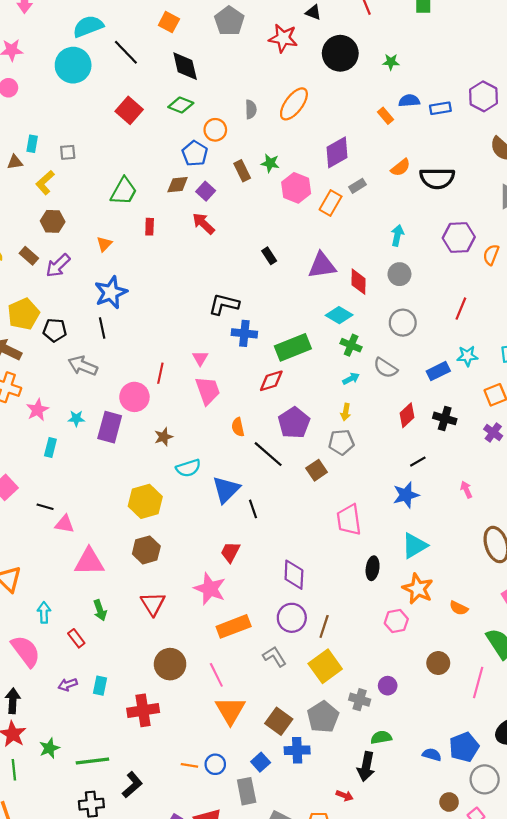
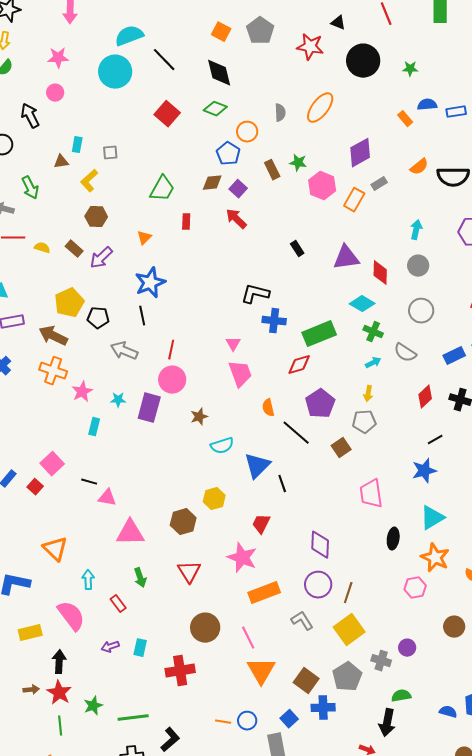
orange square: (169, 22) -> (221, 32), moved
red line: (160, 373) -> (171, 350), moved
yellow hexagon: (145, 501) -> (214, 499), moved, size x0.7

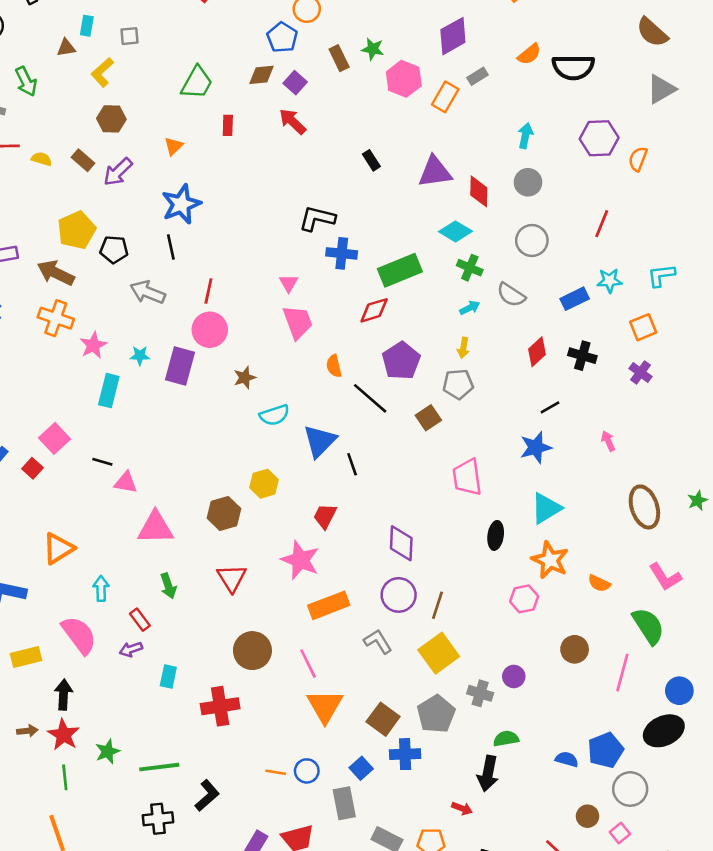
cyan rectangle: (94, 427) -> (109, 391), size x1.4
orange triangle: (55, 549) -> (58, 548), turned 44
purple arrow: (110, 647) -> (131, 649), moved

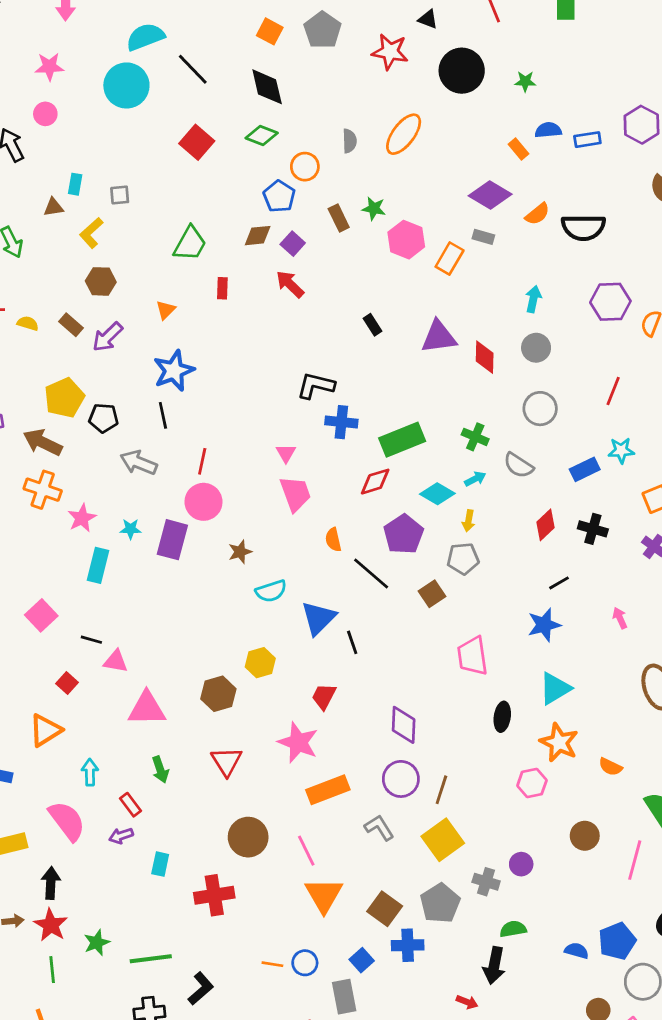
purple diamond: (453, 36) -> (490, 195), moved, turned 60
gray rectangle: (478, 76) -> (483, 237), turned 48
cyan diamond: (456, 231) -> (437, 494), moved
red square: (32, 468) -> (67, 683), moved

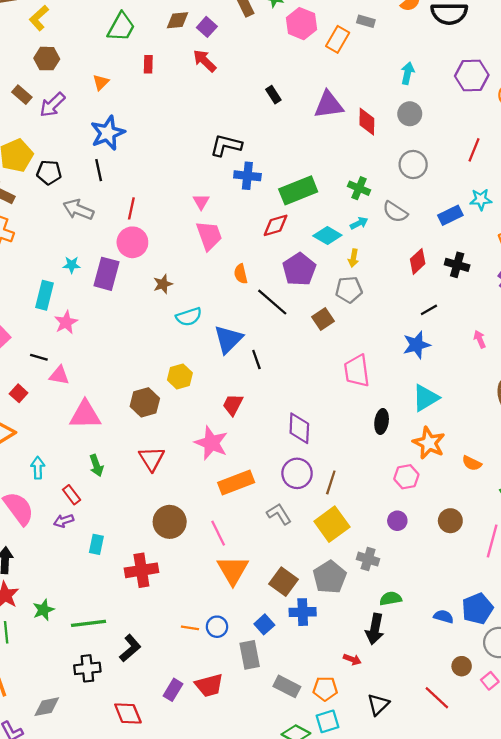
pink star: (82, 518) -> (66, 322), moved
purple circle: (521, 864) -> (397, 521), moved

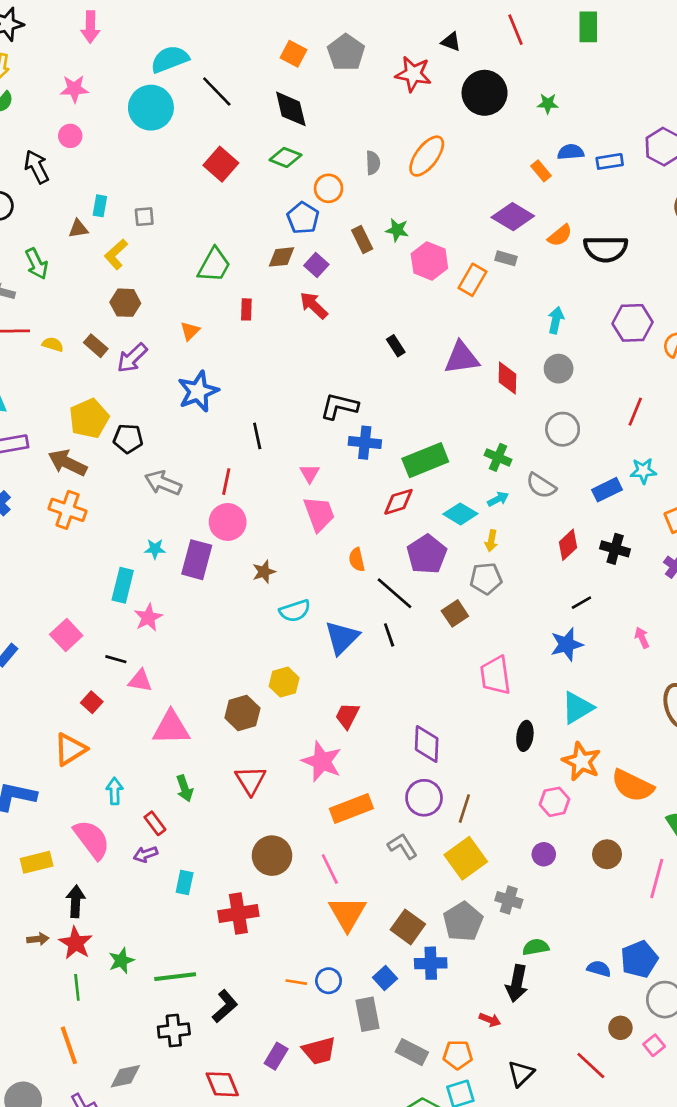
black line: (99, 170) -> (257, 436), moved
black line: (256, 360) -> (389, 635), moved
orange semicircle: (472, 463) -> (633, 786), size x1.8

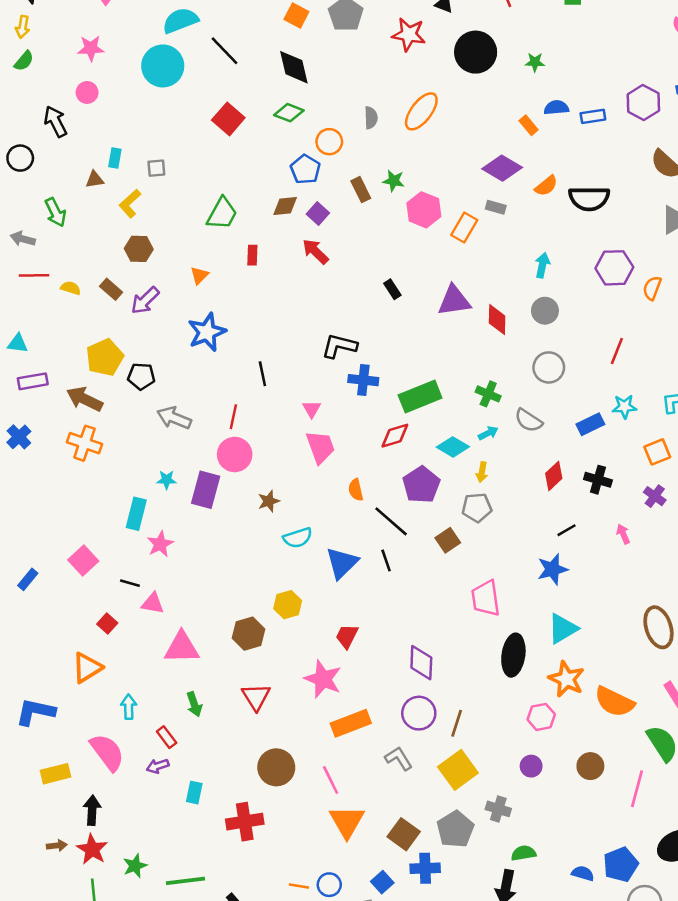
pink arrow: (642, 638) -> (623, 534), moved
black ellipse: (525, 736) -> (513, 655), size x1.5

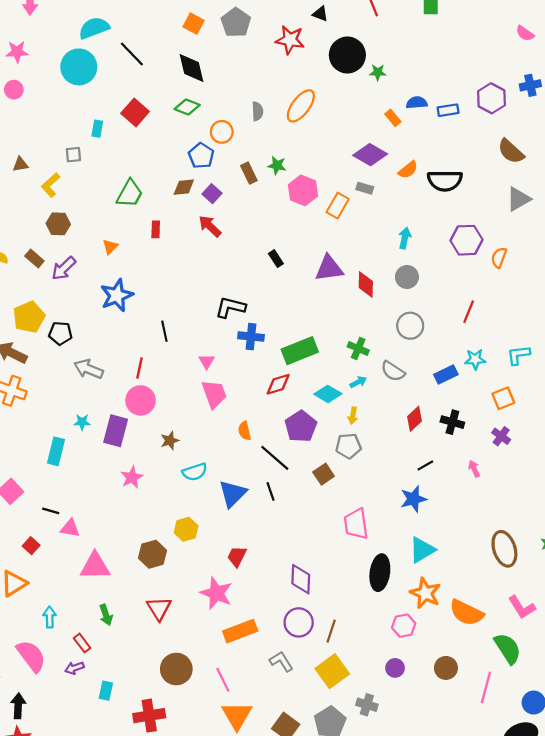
green star: (535, 62) -> (378, 72), moved
cyan rectangle: (115, 158) -> (97, 129), moved
pink star: (160, 544) -> (132, 477), moved

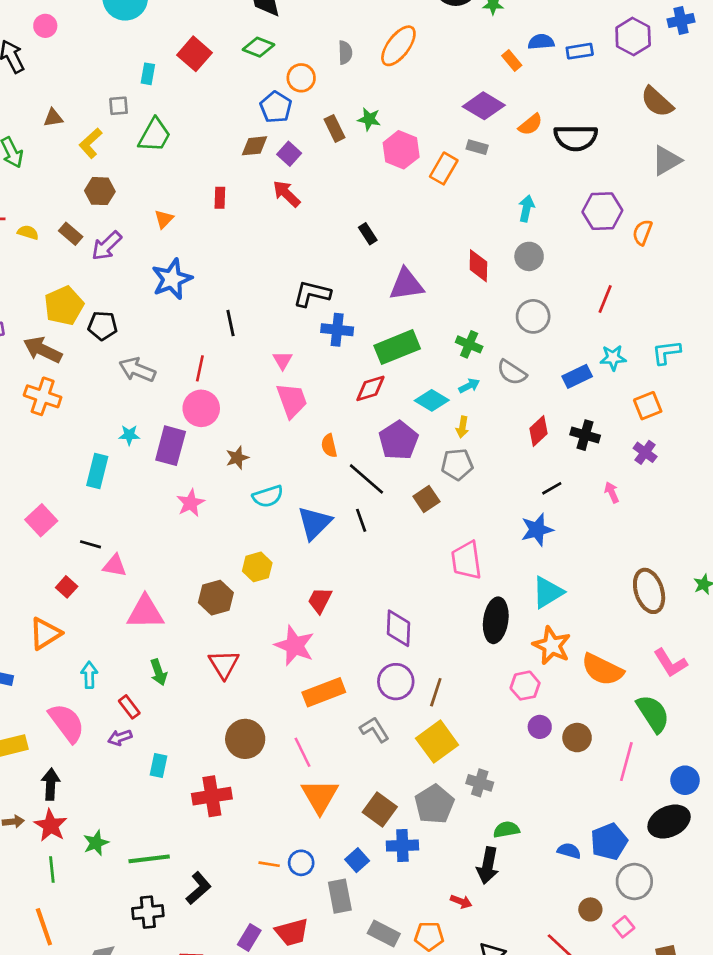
green trapezoid: (130, 194) -> (155, 135), moved
purple triangle: (329, 268) -> (406, 284), moved
purple circle: (395, 668) -> (540, 727), moved

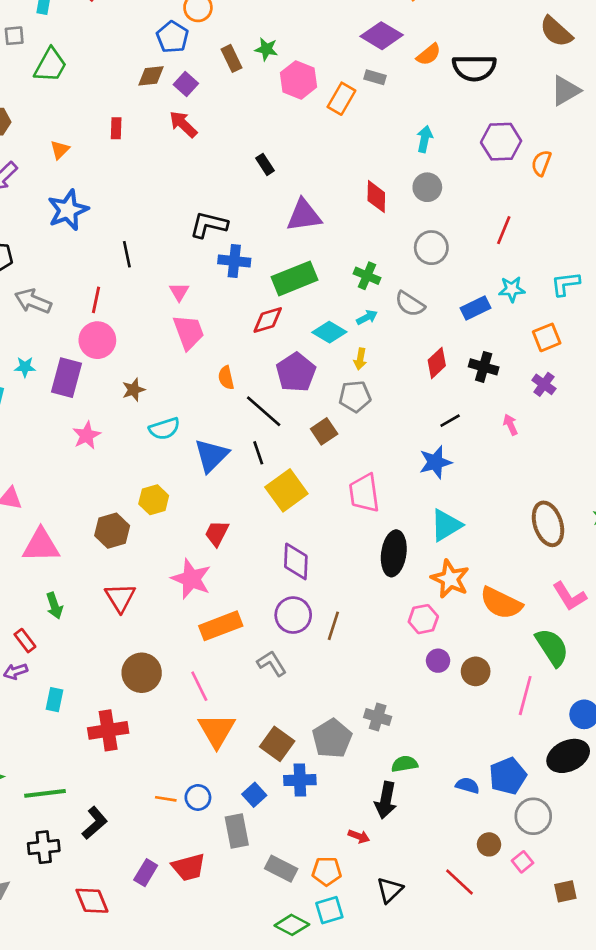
yellow square: (437, 742) -> (286, 490), moved

